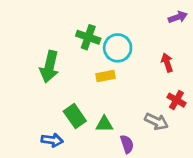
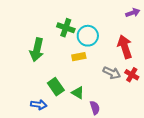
red arrow: (167, 63) -> (125, 47), size x1.6
gray arrow: (156, 121) -> (112, 73), moved
green triangle: (104, 124) -> (78, 93), turned 32

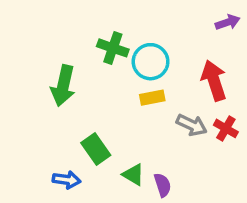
yellow rectangle: (79, 57) -> (152, 98), moved
green triangle: (78, 93) -> (133, 175), moved

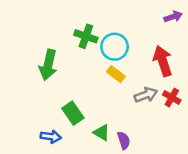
yellow rectangle: (152, 98) -> (116, 74), turned 48
gray arrow: (192, 125) -> (146, 95), turned -45

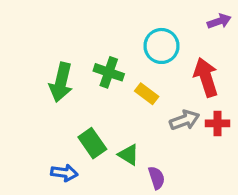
green cross: (86, 36) -> (109, 72), moved
cyan circle: (115, 47) -> (161, 46), moved
red cross: (172, 97) -> (217, 123), turned -30
green triangle: (102, 133) -> (129, 155), moved

